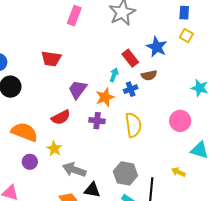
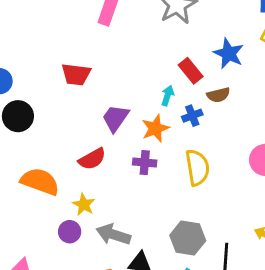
purple circle: (30, 162) -> (70, 232), moved

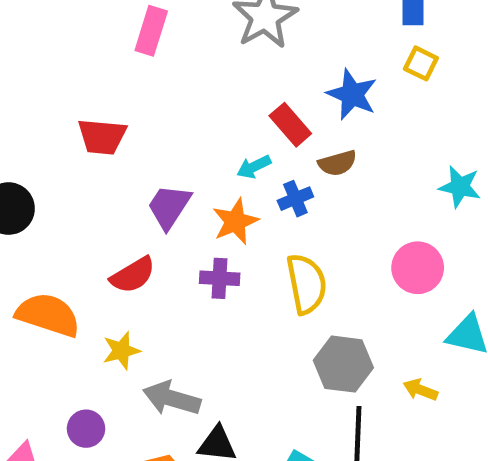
cyan arrow: (168, 96) -> (254, 167), turned -132
yellow star: (84, 205) -> (121, 351), turned 30
purple circle: (70, 232) -> (86, 429), moved
gray hexagon: (188, 238) -> (343, 364), moved

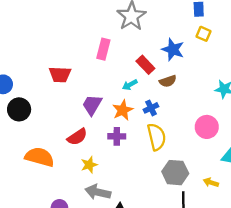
pink rectangle: (151, 31) -> (103, 49), moved
blue cross: (295, 199) -> (151, 108), moved
yellow star: (121, 351) -> (89, 165), moved

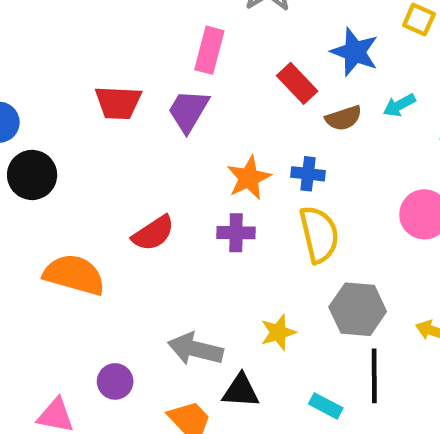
cyan arrow: (130, 85) -> (399, 105), moved
purple trapezoid: (92, 105) -> (188, 111), moved
blue cross: (151, 108) -> (308, 174), turned 32
yellow star: (89, 165) -> (278, 332), moved

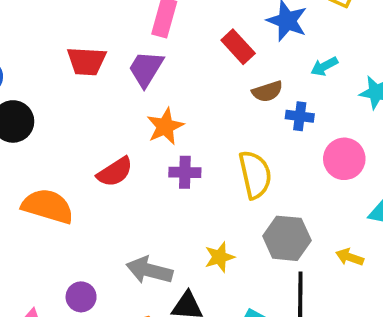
brown semicircle: (344, 118) -> (267, 91), moved
blue cross: (308, 174) -> (300, 116), moved
orange star: (249, 178) -> (165, 126), moved

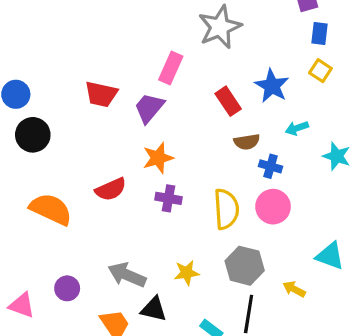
pink circle: (344, 159) -> (273, 207), moved

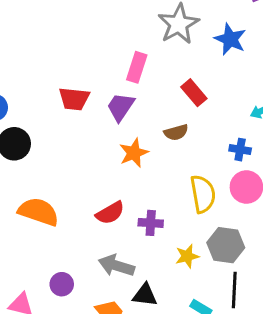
blue star: (272, 86) -> (230, 39), moved
brown semicircle: (247, 142) -> (176, 132), moved
red semicircle: (111, 189) -> (110, 213), moved
purple cross: (169, 198) -> (151, 223), moved
yellow star: (187, 273) -> (187, 256), moved

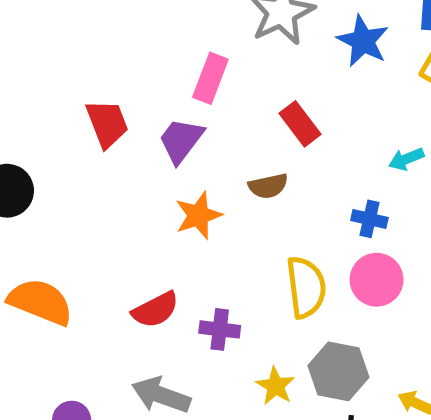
red trapezoid: (74, 99) -> (107, 124), turned -120
yellow star: (187, 256) -> (275, 386), turned -30

